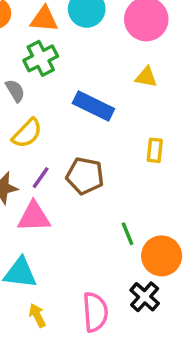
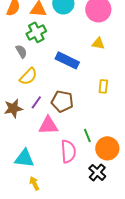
pink triangle: (34, 217) -> (48, 125), moved
pink semicircle: (95, 312) -> (68, 151), moved

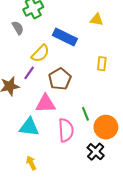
yellow semicircle: (28, 76) -> (40, 53), moved
brown pentagon: (62, 101) -> (60, 79), turned 30
purple line: (36, 102) -> (29, 73), moved
cyan triangle: (24, 158) -> (29, 127), moved

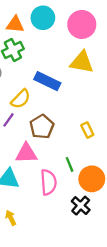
yellow triangle: (97, 20) -> (82, 62), size x1.6
yellow rectangle: (102, 64) -> (87, 130), moved, turned -32

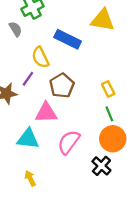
yellow semicircle: (21, 99) -> (40, 57), turned 110
green line: (70, 164) -> (109, 114), moved
pink semicircle: (48, 182) -> (69, 142), turned -140

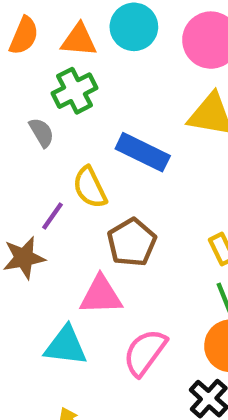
purple line: (28, 79) -> (52, 216), moved

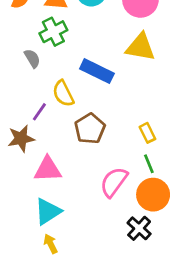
pink triangle: (101, 295) -> (48, 169), moved
cyan triangle: (66, 346) -> (48, 211), moved, turned -40
pink semicircle: (145, 352) -> (114, 182), moved

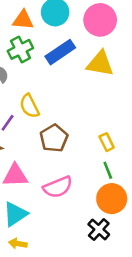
blue rectangle: (97, 71) -> (60, 52), moved, turned -60
pink semicircle: (114, 182) -> (58, 187), moved, turned -148
yellow arrow: (51, 244) -> (18, 244), turned -54

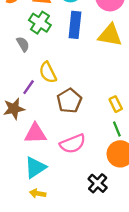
green cross: (20, 49) -> (40, 23), turned -30
blue rectangle: (60, 52) -> (75, 25), turned -50
black cross: (99, 229) -> (98, 183), moved

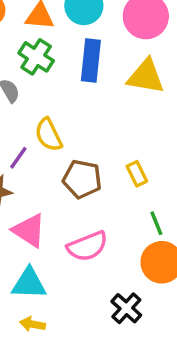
brown pentagon: (69, 101) -> (82, 179), turned -30
yellow rectangle: (116, 104) -> (137, 174), moved
pink triangle: (35, 134) -> (29, 230), turned 35
cyan triangle: (35, 167) -> (29, 283), turned 35

